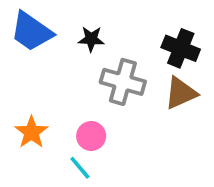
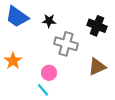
brown triangle: (181, 93) -> (97, 67), moved
orange star: (31, 132) -> (13, 61), moved

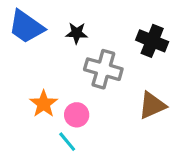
orange star: (13, 61) -> (44, 104), moved

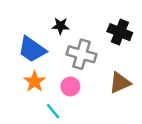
blue trapezoid: (26, 27) -> (32, 49), moved
pink circle: (77, 115) -> (70, 86), moved

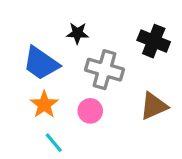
cyan line: (53, 111) -> (54, 143), moved

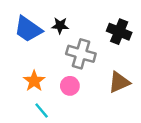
blue trapezoid: (41, 63) -> (28, 29), moved

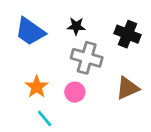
black star: (60, 26) -> (76, 26), moved

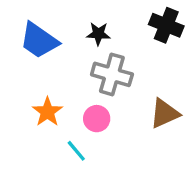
black cross: (127, 34) -> (166, 25), moved
cyan line: (45, 118) -> (76, 151), moved

